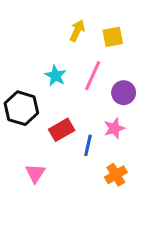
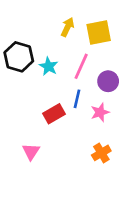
yellow square: (113, 37) -> (99, 32), size x1.4
black hexagon: (21, 108) -> (19, 57), moved
blue line: (88, 145) -> (77, 99), moved

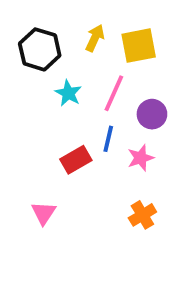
black hexagon: (19, 57) -> (40, 49), moved

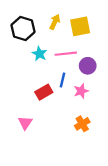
pink line: (114, 93) -> (66, 54), turned 60

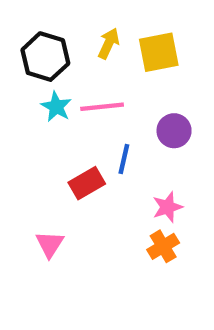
cyan star: (39, 54) -> (56, 107), moved
pink line: (66, 54) -> (102, 107), moved
pink star: (81, 91) -> (167, 207), moved

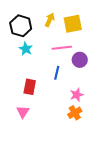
pink line: (102, 107) -> (62, 48), moved
red rectangle: (87, 183) -> (30, 87), moved, turned -49

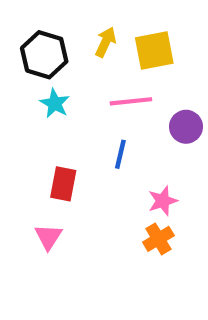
purple circle: (80, 60) -> (186, 127), moved

